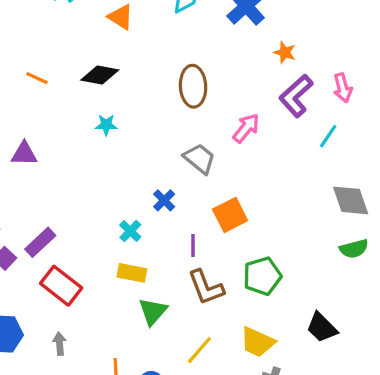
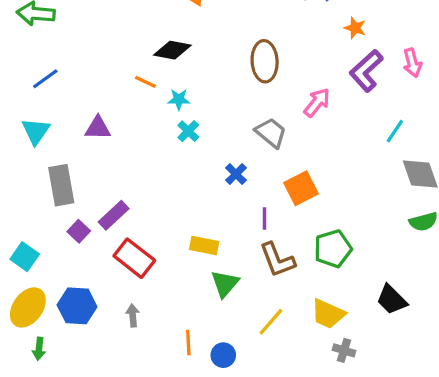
orange line: (37, 78) -> (145, 82), moved
cyan line: (328, 136) -> (395, 131), moved
cyan cross: (130, 231) -> (188, 131), moved

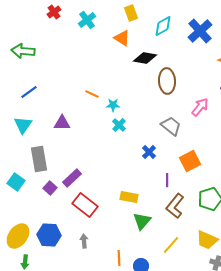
black diamond: (172, 50) -> (145, 58), moved
cyan square: (25, 257) -> (16, 182), moved
brown L-shape: (277, 260) -> (175, 206), turned 60

